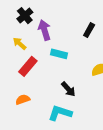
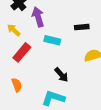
black rectangle: (89, 30) -> (82, 27), moved, turned 56
orange semicircle: (23, 99) -> (17, 85), turned 88

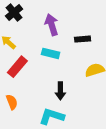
purple arrow: (38, 17) -> (52, 25), moved
black arrow: (61, 75) -> (60, 91), turned 42

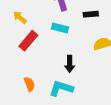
orange semicircle: (12, 102) -> (29, 84), moved

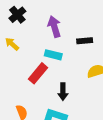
red rectangle: (28, 41) -> (38, 73), moved

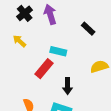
purple arrow: (54, 27) -> (50, 14), moved
black rectangle: (85, 41) -> (88, 29), moved, turned 48

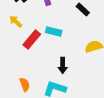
red rectangle: (44, 69) -> (32, 39), moved

